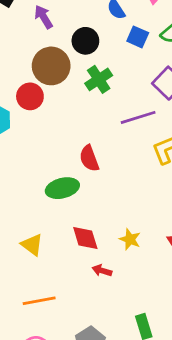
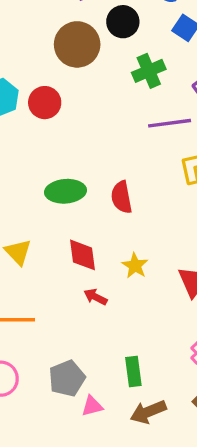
green cross: (99, 79) -> (149, 71), moved
red circle: (30, 96) -> (45, 103), moved
red semicircle: (89, 158) -> (122, 197), moved

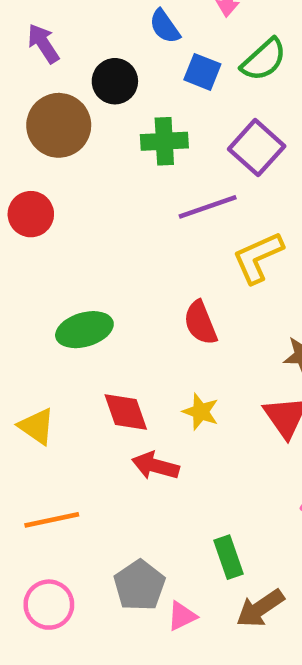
green cross: (149, 71) -> (164, 141), turned 32
red semicircle: (122, 197) -> (200, 323), moved
red arrow: (95, 297) -> (155, 466), size x1.4

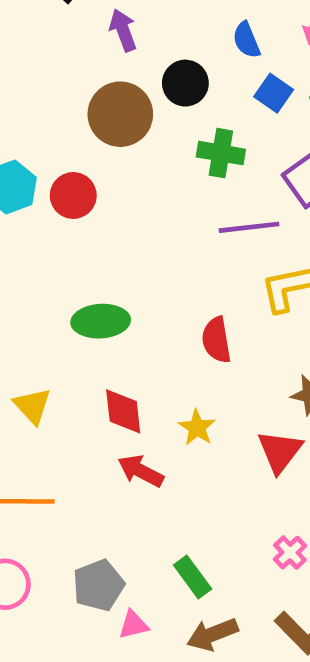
green rectangle: (229, 557) -> (193, 577), turned -30

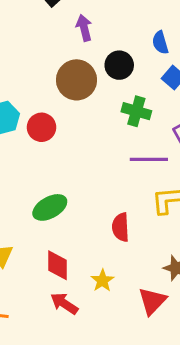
green ellipse: (101, 321) -> (50, 207), turned -32

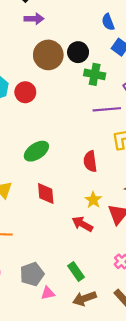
purple arrow: (84, 28) -> (34, 19), moved, turned 108
black circle: (119, 65) -> (78, 52), moved
yellow star: (102, 280) -> (93, 200), moved
red arrow: (64, 304) -> (82, 224), moved

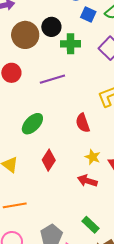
purple line: (107, 109) -> (52, 79), moved
red diamond: (46, 193) -> (49, 160), turned 50

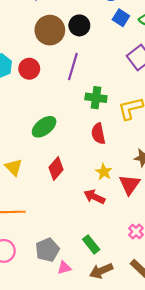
green cross: (71, 44) -> (96, 98), moved
purple line: (52, 79) -> (73, 67), moved, turned -65

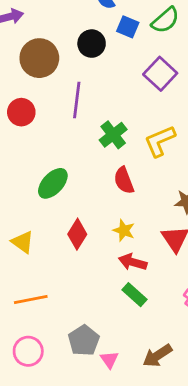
black circle: (79, 25) -> (92, 44), moved
green cross: (96, 98) -> (113, 135), turned -36
yellow star: (104, 172) -> (124, 230), moved
green rectangle: (91, 244) -> (134, 295), moved
pink triangle: (64, 268) -> (109, 360), turned -40

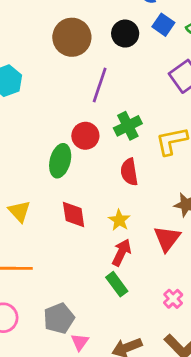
red circle: (21, 112) -> (85, 136), moved
green ellipse: (53, 183) -> (60, 161), turned -40
red diamond: (77, 234) -> (74, 215), turned -52
red arrow: (133, 262) -> (122, 252), turned 88

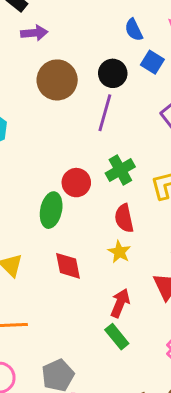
purple line: (100, 85) -> (105, 113), moved
yellow star: (119, 220) -> (119, 252), moved

